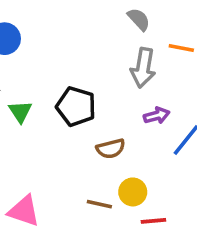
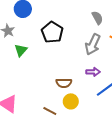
black pentagon: (76, 106) -> (52, 32), moved
yellow circle: (133, 192) -> (71, 101), moved

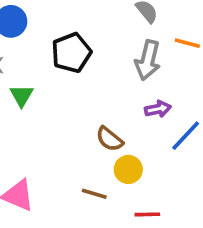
black pentagon: (52, 32) -> (71, 53), turned 30
brown semicircle: (64, 83) -> (109, 139), turned 49

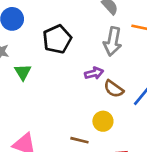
purple arrow: (158, 109) -> (94, 73), moved
brown semicircle: (109, 139) -> (114, 89), moved

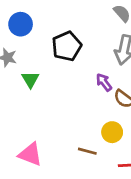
purple arrow: (94, 73) -> (104, 82), turned -114

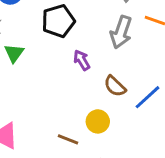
purple arrow: (104, 82) -> (82, 60), moved

